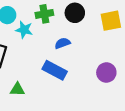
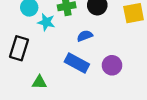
purple circle: (106, 73) -> (112, 65), moved

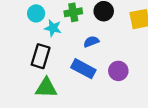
black rectangle: (19, 48) -> (41, 56), moved
green triangle: (39, 82) -> (46, 88), size x1.5

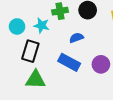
cyan circle: (36, 13) -> (17, 26), moved

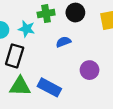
blue rectangle: (69, 62) -> (49, 87), moved

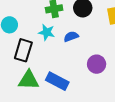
cyan star: (27, 29) -> (47, 32), moved

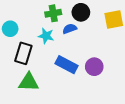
blue semicircle: (71, 37) -> (70, 29), moved
blue rectangle: (57, 81) -> (67, 65), moved

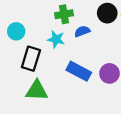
black circle: (81, 12) -> (107, 13), moved

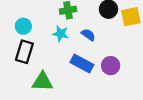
blue semicircle: (82, 31) -> (88, 35), moved, turned 56
black rectangle: (31, 59) -> (24, 52), moved

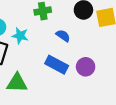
cyan star: (61, 34) -> (20, 36), moved

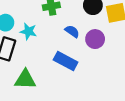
purple circle: (86, 67) -> (95, 39), moved

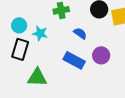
purple circle: (95, 39) -> (101, 55), moved

